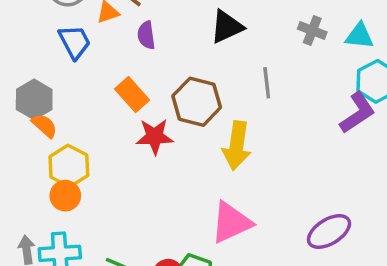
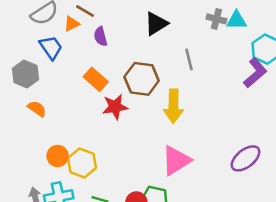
cyan triangle: (359, 36) -> (237, 20), moved
gray hexagon: (34, 99) -> (25, 74), moved
yellow hexagon: (69, 166) -> (82, 163), moved

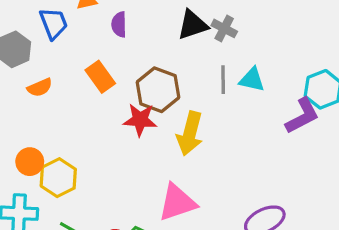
gray cross: (216, 19) -> (224, 28), moved
cyan triangle: (237, 20) -> (252, 80), moved
red star: (115, 107) -> (140, 120), moved
orange semicircle: (37, 109) -> (40, 88), moved, turned 108

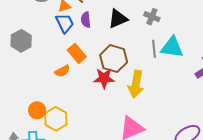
blue trapezoid: (53, 23) -> (65, 23), moved
black triangle: (193, 25) -> (118, 19), moved
cyan triangle: (252, 80) -> (172, 47), size x1.4
orange semicircle: (40, 88) -> (62, 71), moved

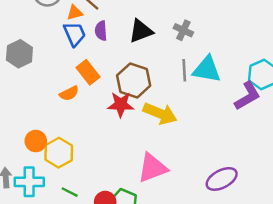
yellow arrow: (136, 84) -> (160, 114), turned -80

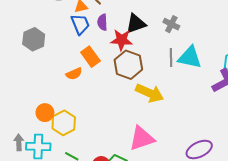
red star: (121, 105) -> (122, 40), moved

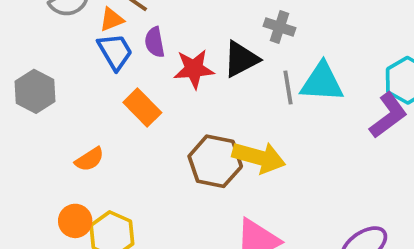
black triangle: (136, 24) -> (241, 59), moved
brown hexagon: (128, 65) -> (215, 161), moved
orange semicircle: (74, 74) -> (89, 159), moved

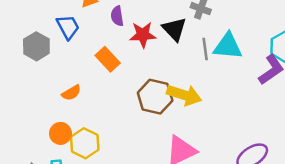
blue trapezoid: (115, 52) -> (68, 27), moved
black triangle: (241, 59) -> (174, 29), turned -48

